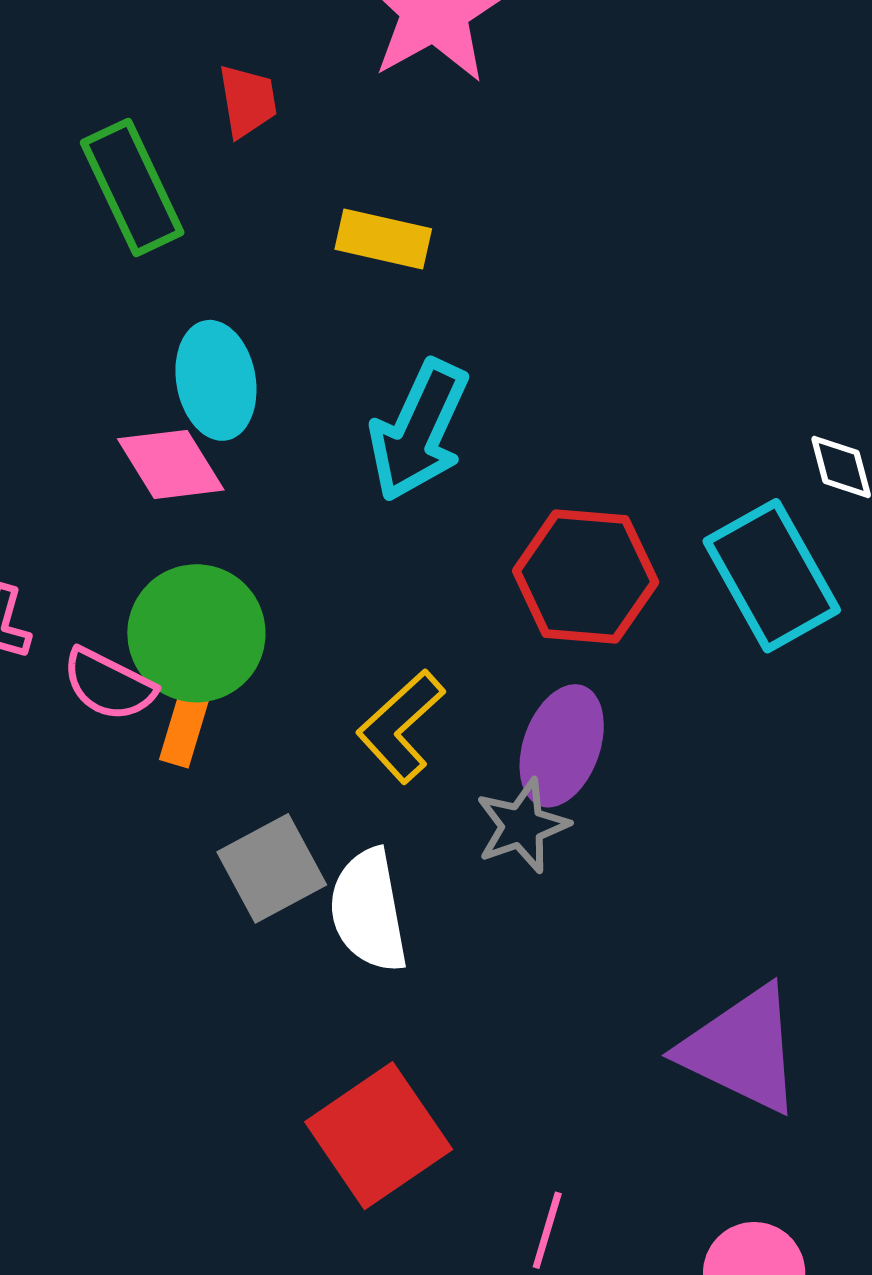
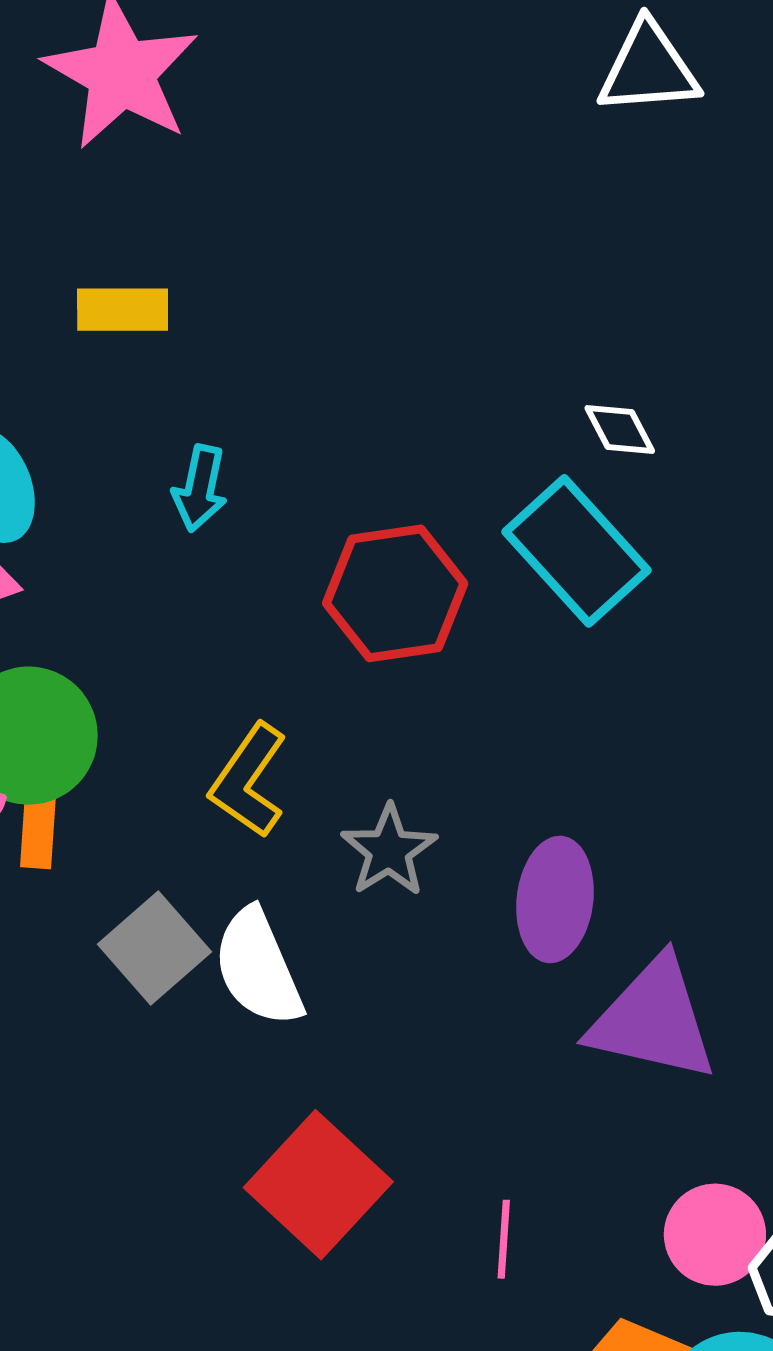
cyan arrow: (419, 431) -> (200, 488), size x0.6
purple ellipse: (562, 746) -> (555, 899), moved

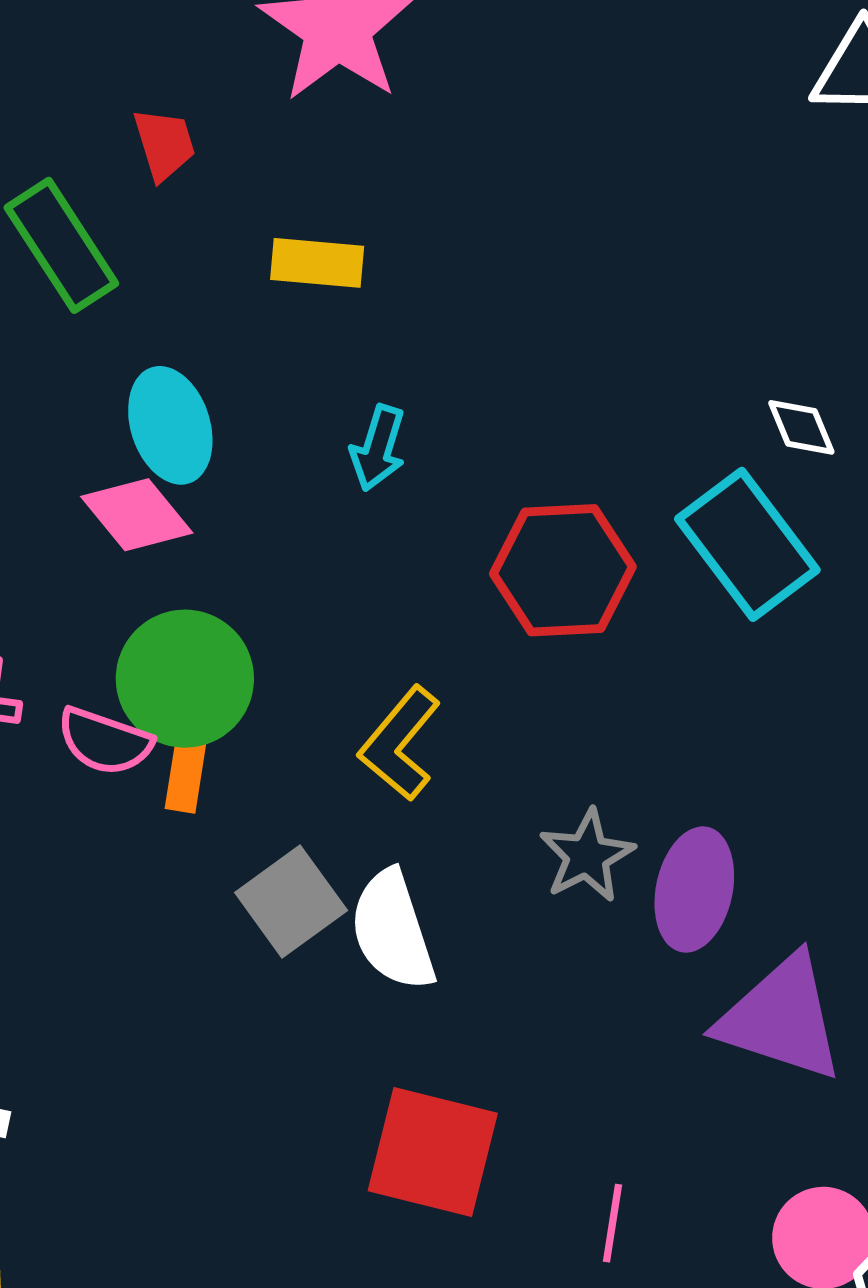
gray star: (389, 851) -> (587, 856), moved
red square: (318, 1185) -> (433, 1152), turned -34

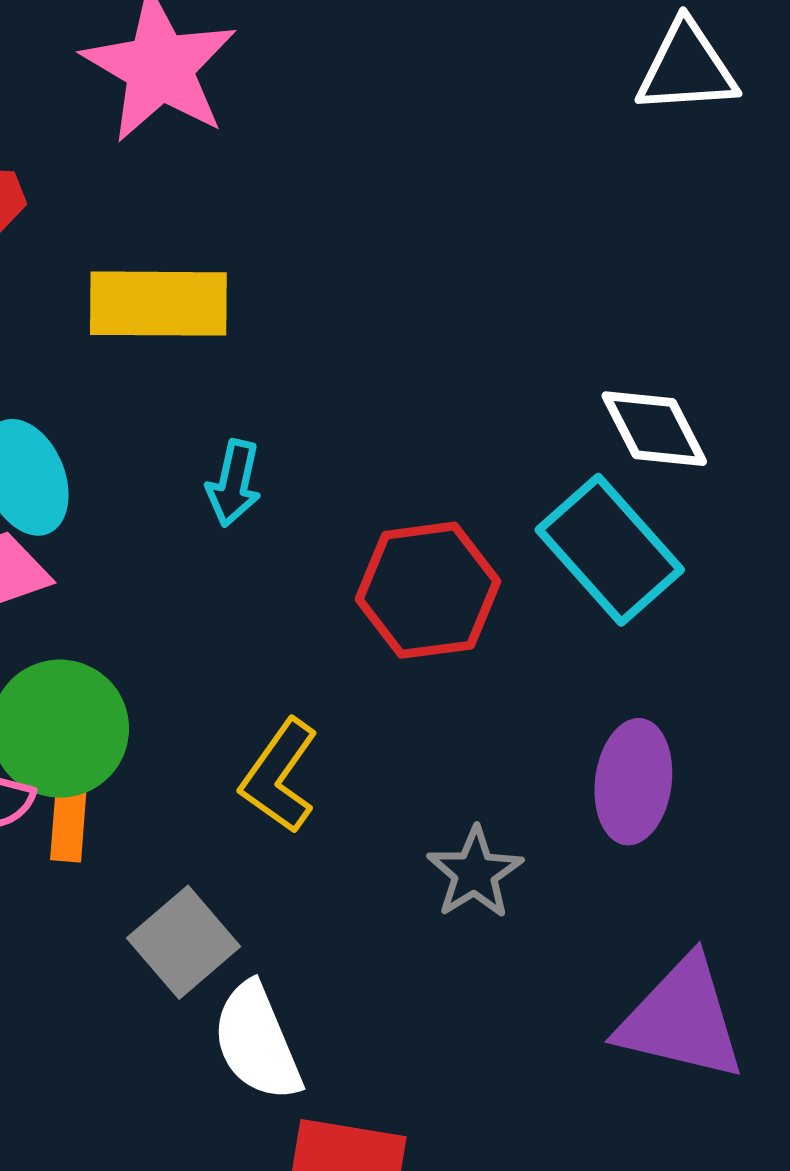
yellow rectangle: (317, 263) -> (158, 304), size x1.5
white diamond: (801, 427) -> (654, 429), size x1.5
purple ellipse: (694, 890) -> (633, 782), moved
white semicircle: (393, 930) -> (257, 1042), moved

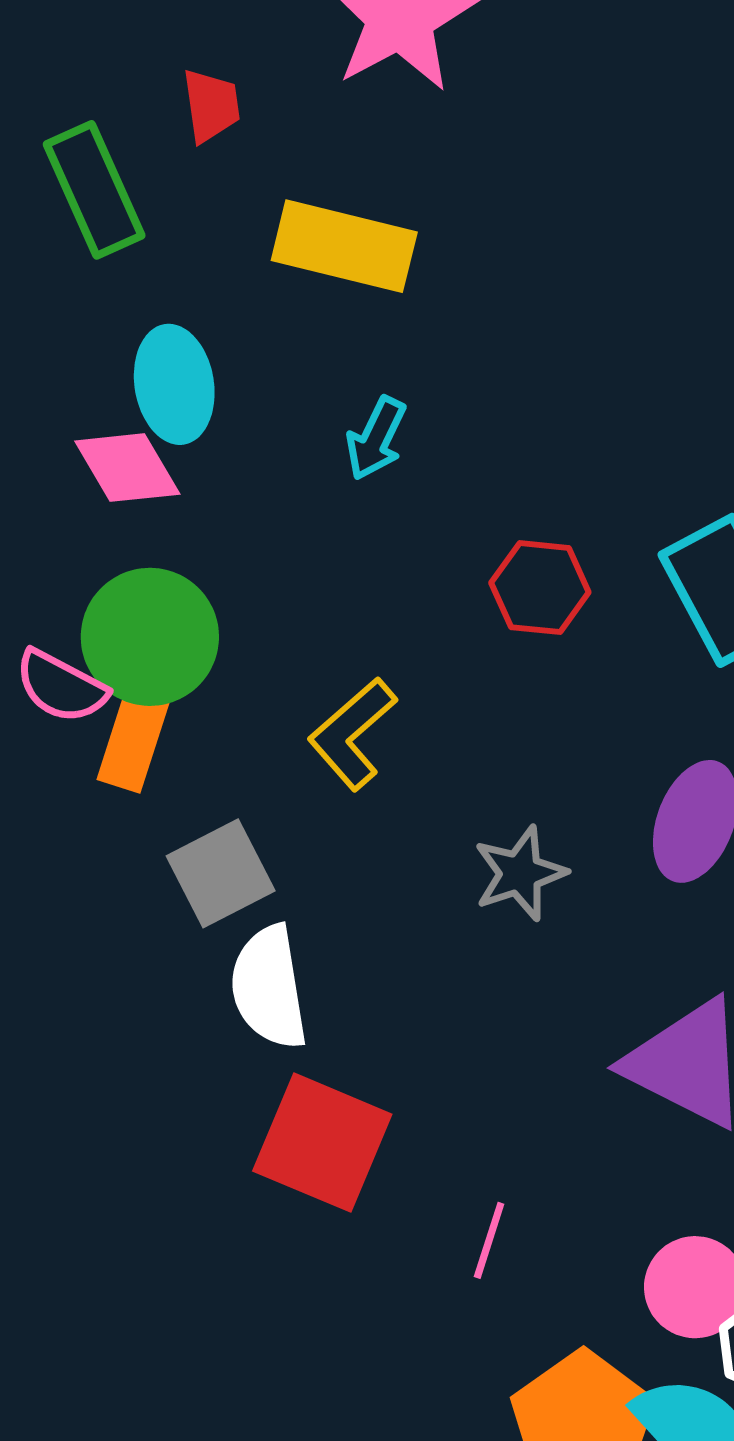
red hexagon: (428, 590) -> (540, 588), size x0.7
orange rectangle: (69, 820) -> (137, 728), size x1.5

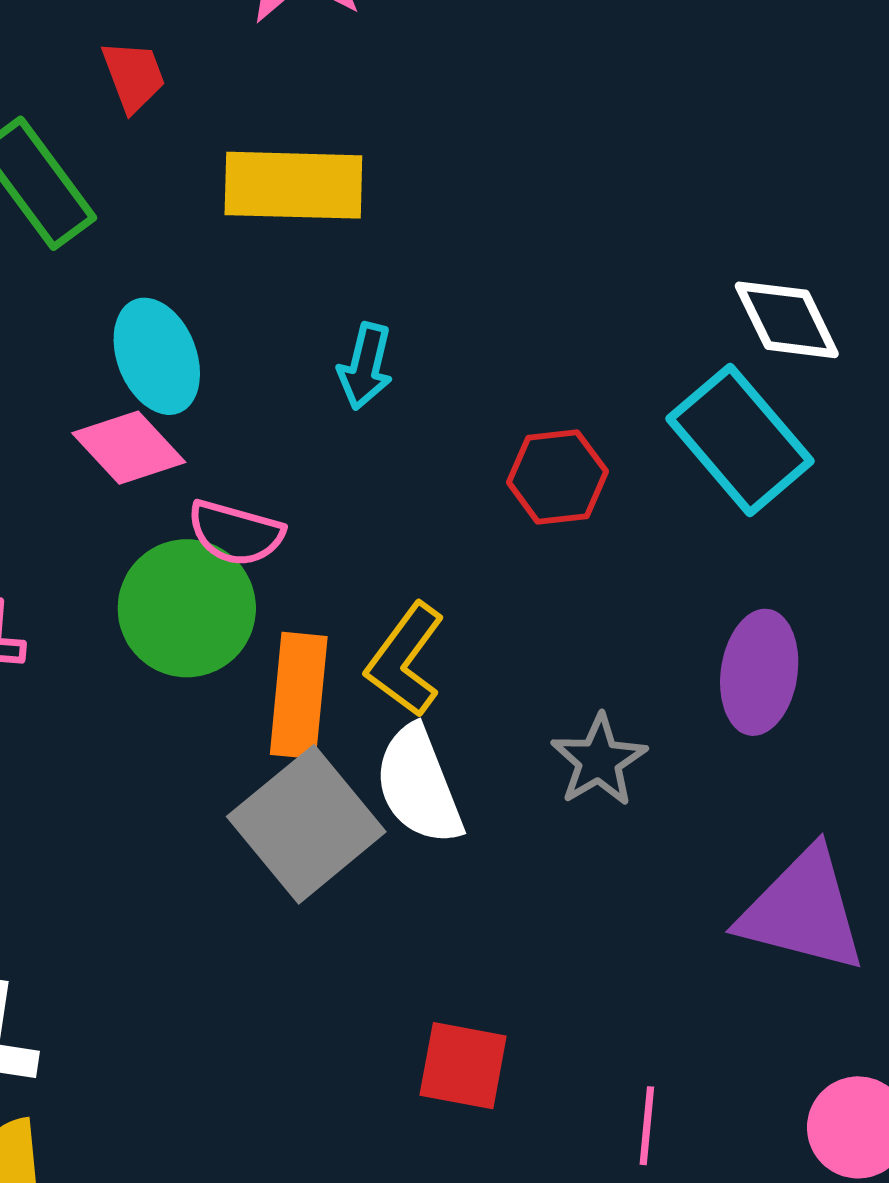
pink semicircle: (61, 686) -> (236, 533), moved
orange rectangle: (137, 728) -> (299, 695), moved
gray square: (221, 873) -> (306, 824), size x1.4
white semicircle: (269, 987) -> (419, 785), moved
red square: (322, 1143) -> (463, 1066), size x0.7

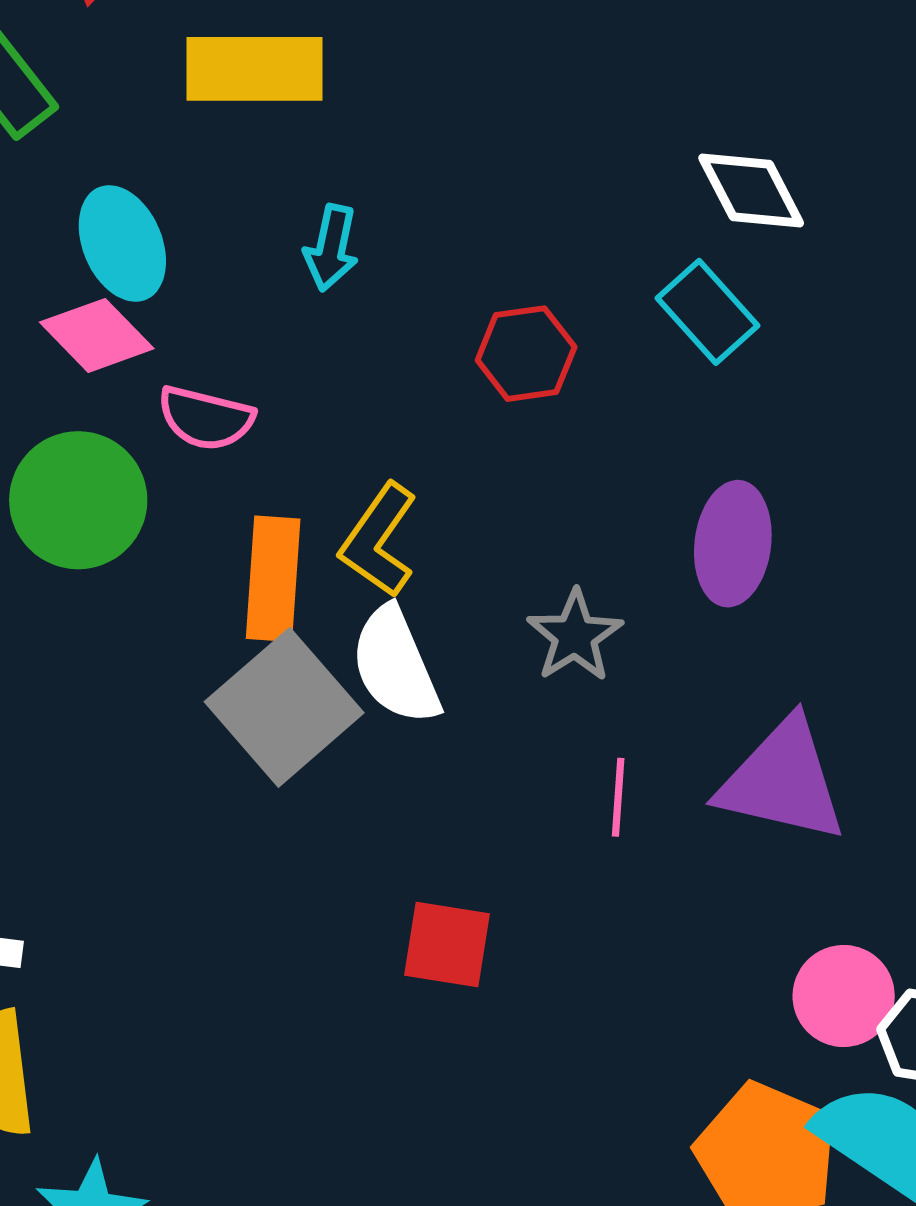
cyan rectangle: (740, 440) -> (708, 312), size x0.7
green circle: (187, 608) -> (78, 500), moved
pink line: (647, 1126) -> (618, 797), moved

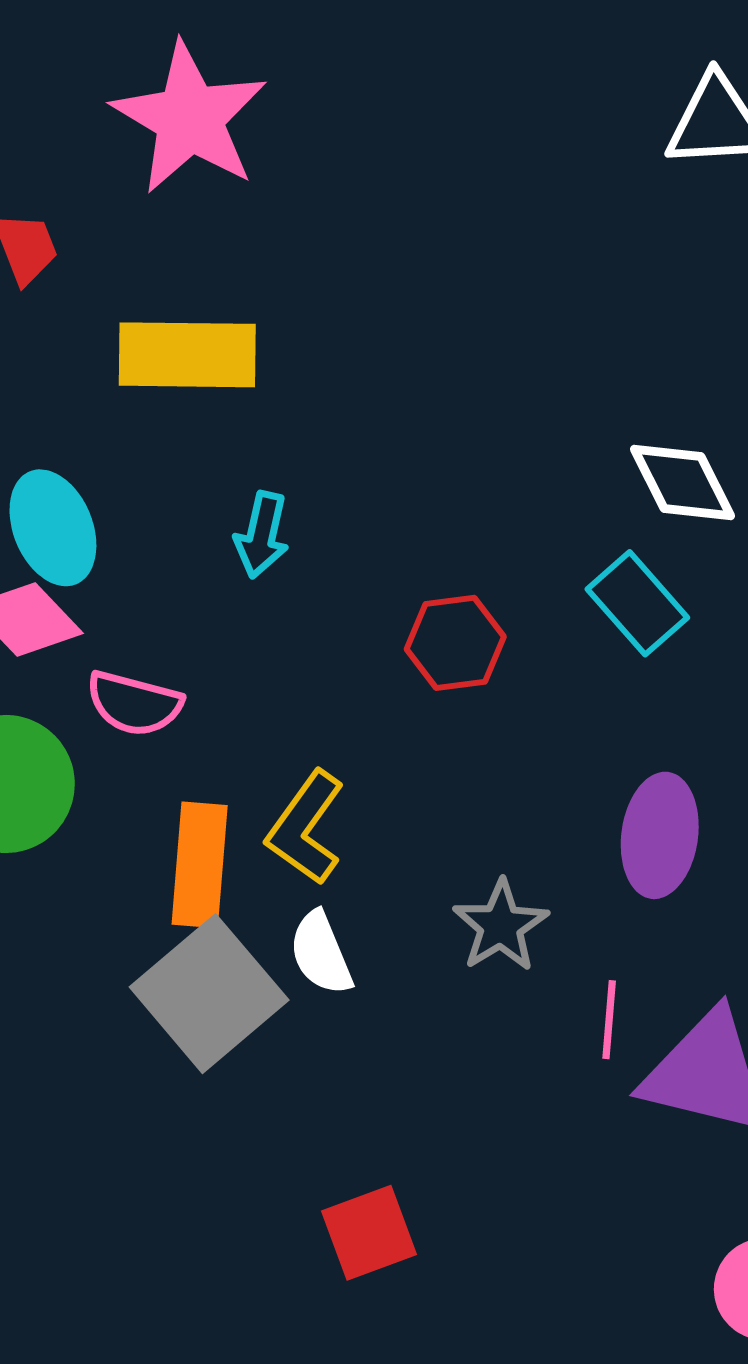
white semicircle: (395, 665) -> (321, 953), size x0.7
pink line: (618, 797) -> (609, 1020), moved
red square: (447, 945) -> (369, 1233), turned -30

